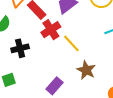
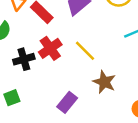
red cross: (51, 30) -> (50, 48), moved

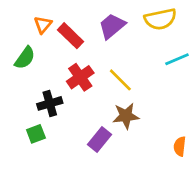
black cross: (24, 59) -> (50, 103), moved
brown star: (104, 82) -> (126, 116), moved, turned -30

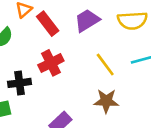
yellow line: (120, 80) -> (105, 65), moved
brown star: (126, 116) -> (106, 101), moved

